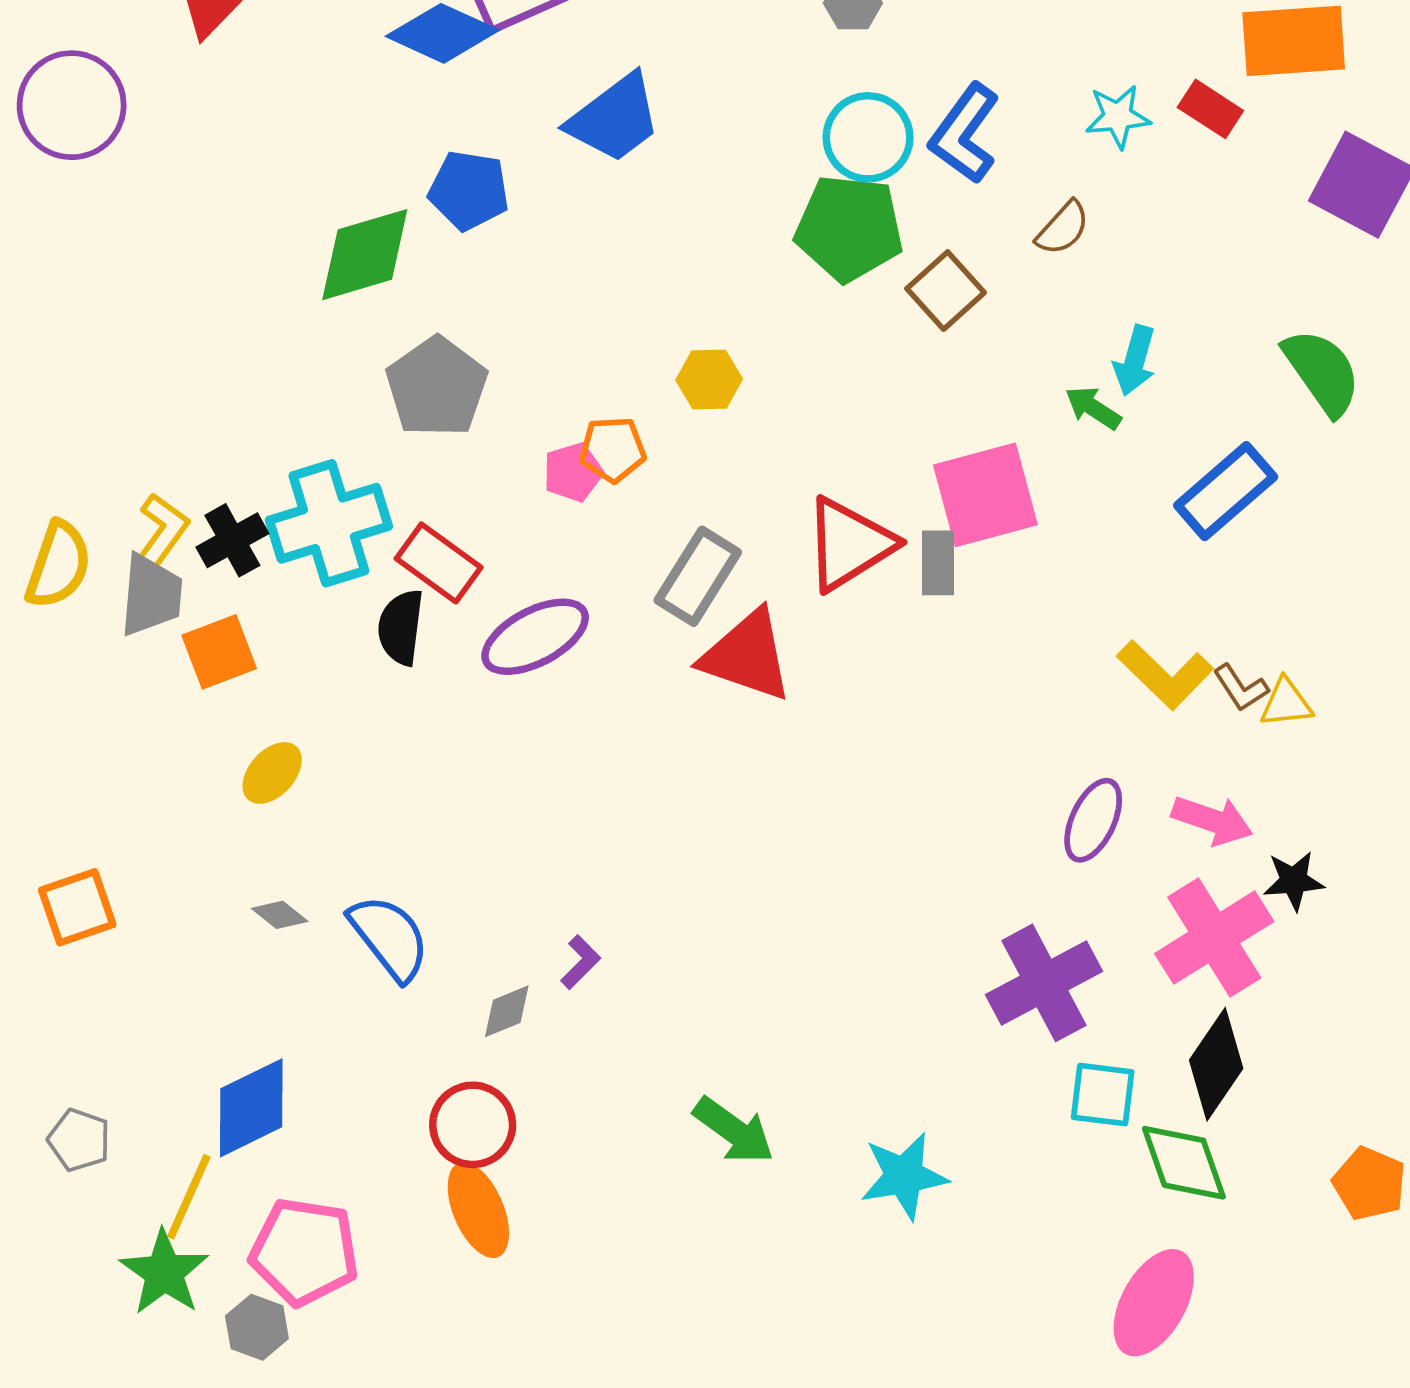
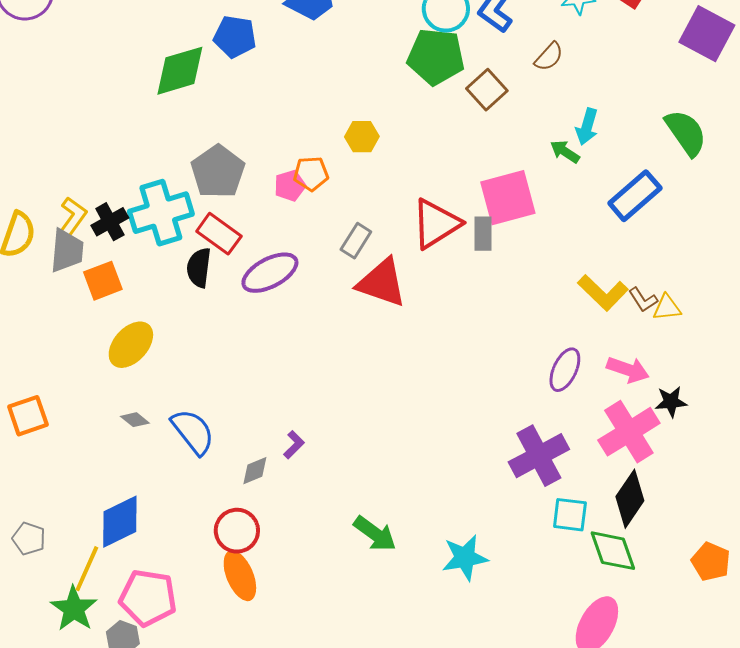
gray pentagon: (437, 387) -> (218, 172), moved
gray rectangle: (698, 576) -> (356, 241), size x0.7
yellow ellipse: (272, 773) -> (131, 345), size x1.4

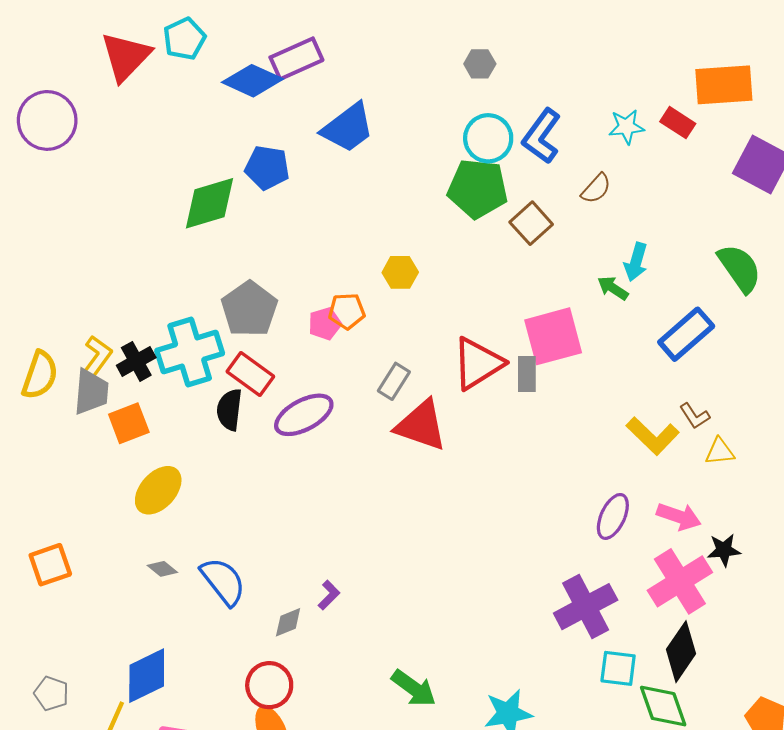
brown L-shape: (643, 300) -> (695, 416), moved

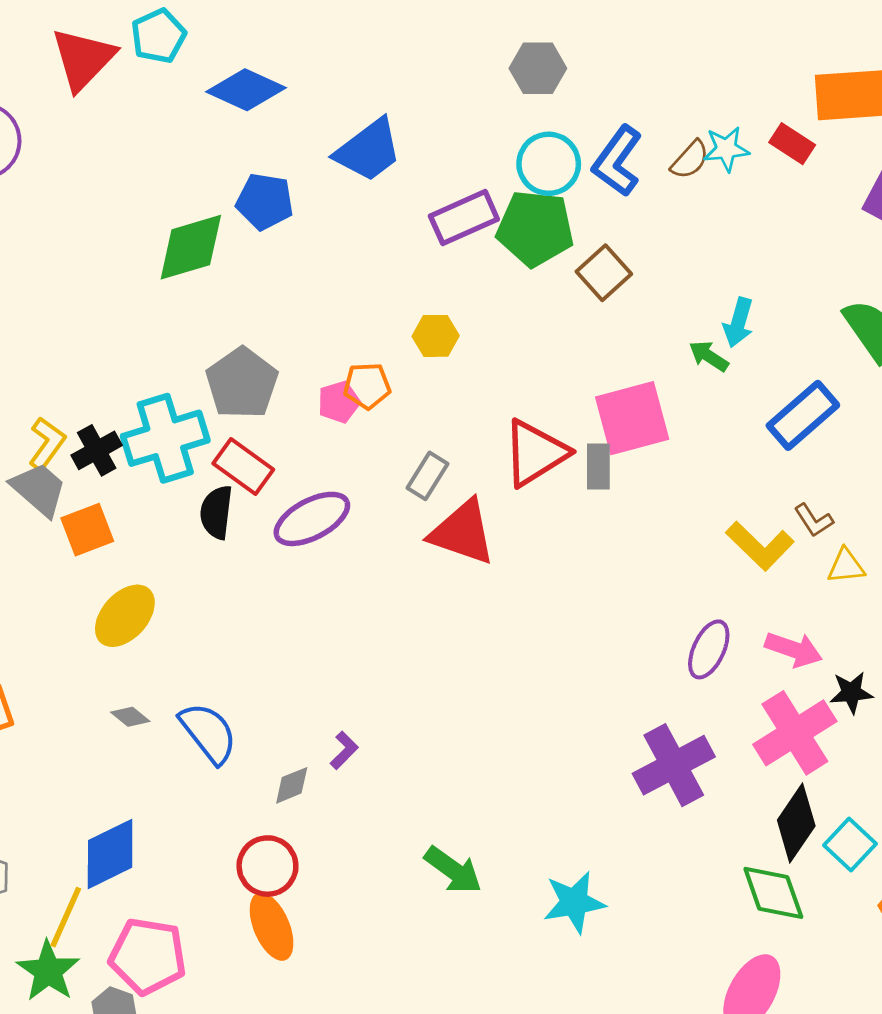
purple rectangle: (296, 59) -> (464, 218), moved
gray hexagon: (480, 64) -> (538, 68), size x1.4
brown semicircle: (596, 189) -> (690, 160), moved
gray trapezoid: (91, 392) -> (39, 489), turned -54
cyan square: (618, 668) -> (850, 844), moved, turned 36

